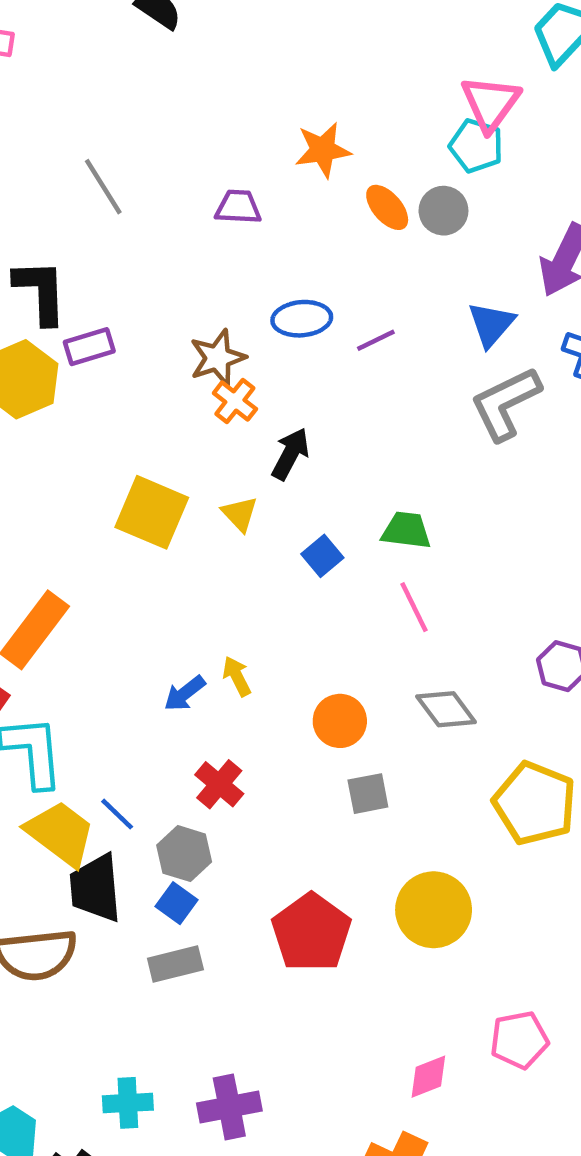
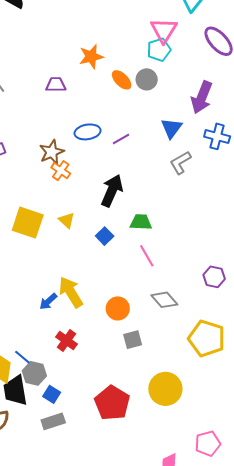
cyan pentagon: (476, 146) -> (159, 50), turned -30
gray L-shape: (506, 403) -> (180, 163), size x0.7
black arrow: (290, 454) -> (112, 191), moved, size x1.4
yellow arrow: (237, 676) -> (71, 292), size x1.8
gray hexagon: (184, 854) -> (34, 373), moved

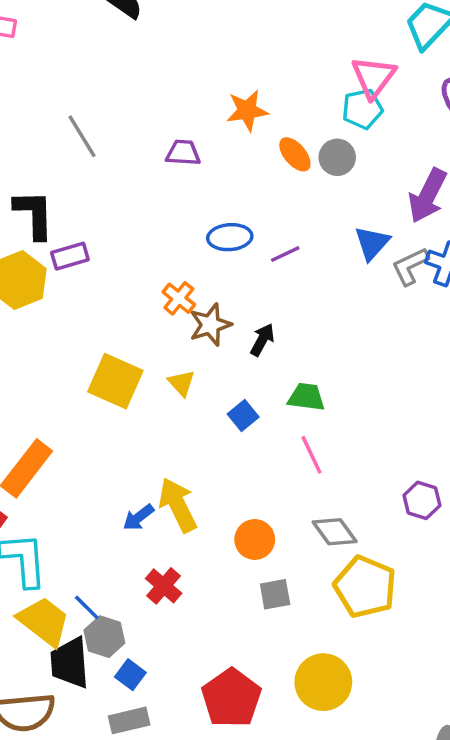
brown star: (52, 152) -> (210, 325), moved
gray L-shape: (180, 163) -> (410, 266), moved
black arrow: (112, 191) -> (262, 340), size x0.6
yellow pentagon: (207, 338) -> (365, 587), moved

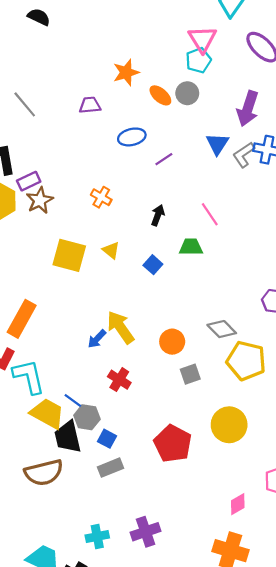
blue ellipse: (230, 237) -> (132, 137), moved
brown star: (210, 325) -> (40, 200), moved
pink line: (311, 455) -> (210, 214), moved

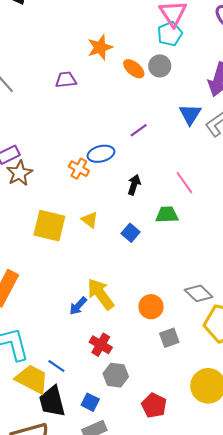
blue ellipse: (132, 137) -> (101, 154), moved
gray hexagon: (87, 417) -> (116, 375), moved
red pentagon: (173, 444) -> (154, 405), size x0.7

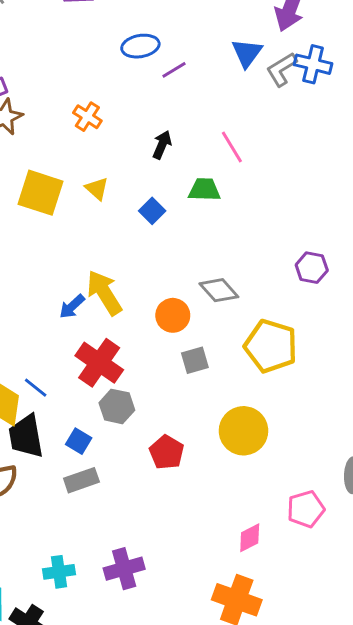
blue ellipse: (101, 154) -> (140, 46), moved
gray diamond: (199, 293) -> (219, 290), moved
red cross: (101, 345) -> (99, 363), size x1.5

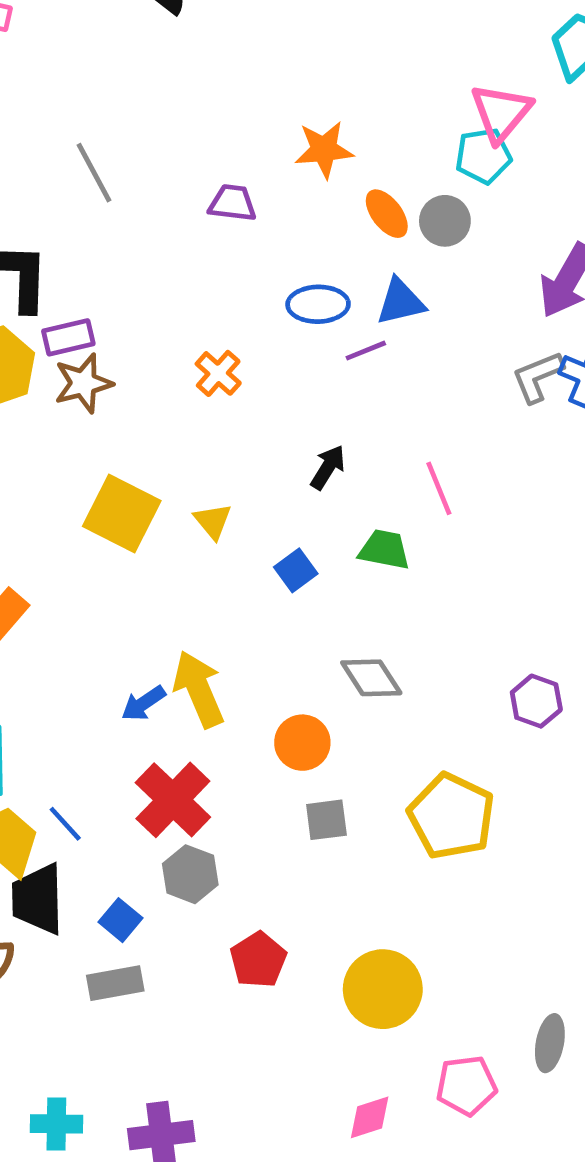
blue triangle: (247, 53) -> (401, 302), moved, turned 32
orange cross: (87, 117) -> (218, 373), moved
gray diamond: (219, 290) -> (371, 678), moved
yellow circle: (243, 431) -> (383, 989), moved

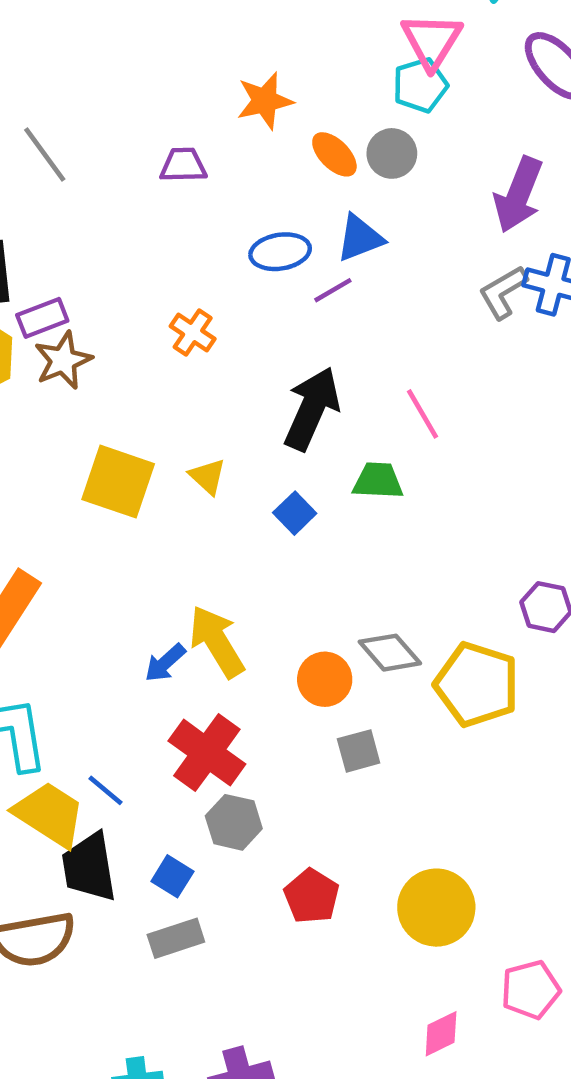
black arrow: (328, 467) -> (312, 409), size x1.8
gray diamond: (371, 678) -> (390, 653), moved
yellow pentagon: (451, 816) -> (477, 685), moved

